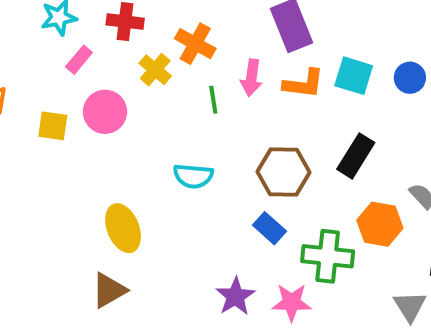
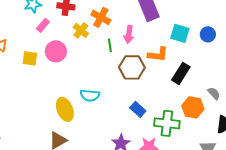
orange L-shape: (304, 84) -> (158, 54), moved
brown hexagon: (284, 172) -> (132, 67), moved
cyan semicircle: (193, 176) -> (90, 95), moved

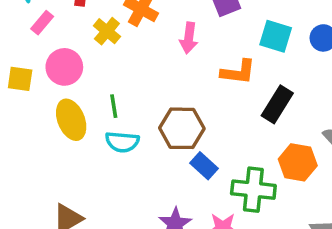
green line: (110, 45) -> (114, 106), moved
brown hexagon: (132, 67) -> (182, 128), moved
yellow ellipse: (65, 109) -> (71, 120), moved

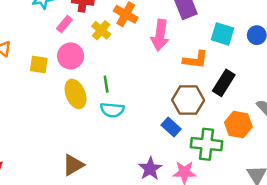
pink rectangle: (42, 23) -> (64, 24), moved
pink arrow: (189, 38) -> (160, 35), size x1.4
brown hexagon: (182, 128) -> (188, 100), moved

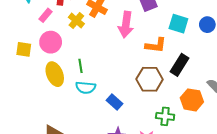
blue rectangle: (171, 127) -> (115, 102), moved
green cross: (207, 144) -> (165, 116), size x0.7

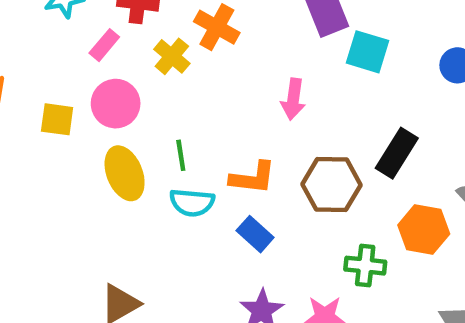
cyan square: (178, 24) -> (367, 52), moved
pink arrow: (126, 25) -> (293, 99), moved, size x0.7
orange L-shape: (156, 45) -> (253, 178), moved

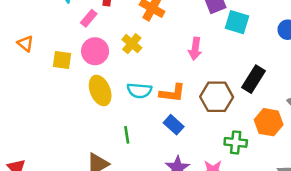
yellow cross: (172, 56) -> (132, 44), moved
green line: (181, 155) -> (127, 135), moved
cyan semicircle: (192, 203) -> (139, 91), moved

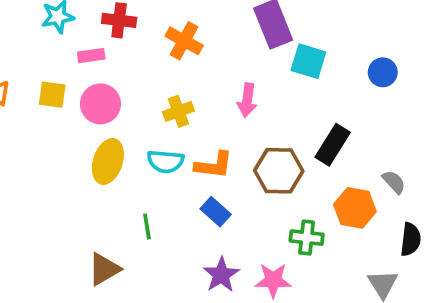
pink rectangle: (89, 18) -> (91, 56), turned 42
yellow cross: (132, 44) -> (178, 111), moved, turned 30
yellow square: (62, 60) -> (52, 95), moved
yellow ellipse: (100, 91) -> (108, 161), turned 40

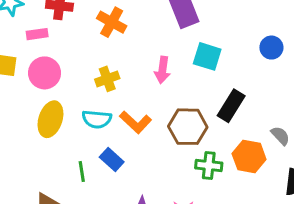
cyan square: (308, 61) -> (207, 56), moved
orange L-shape: (214, 165) -> (136, 122), turned 36
blue rectangle: (216, 212) -> (112, 160), moved
green cross: (307, 238) -> (209, 165), moved

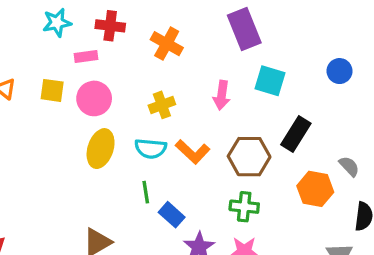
blue rectangle: (112, 160) -> (172, 215), moved
green cross: (209, 165) -> (244, 207), moved
green line: (82, 171) -> (146, 192), moved

